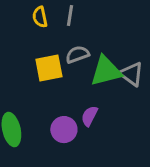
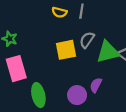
yellow semicircle: (40, 17) -> (59, 12), turned -64
gray semicircle: (77, 54) -> (87, 40), turned -35

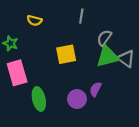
yellow semicircle: (59, 12) -> (34, 20), moved
gray semicircle: (87, 40) -> (104, 38), moved

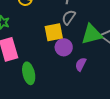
gray semicircle: (104, 38) -> (69, 17), moved
purple circle: (77, 99) -> (64, 47), moved

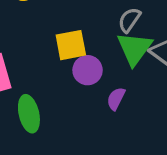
gray semicircle: (69, 17) -> (129, 20), moved
green triangle: (92, 34) -> (134, 48), turned -40

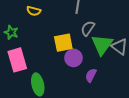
gray semicircle: (129, 20) -> (88, 28), moved

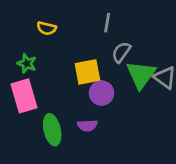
green star: (11, 32) -> (27, 63), moved
purple semicircle: (91, 75) -> (87, 125), moved, turned -120

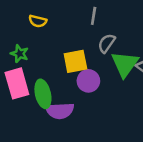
purple semicircle: (87, 125) -> (60, 111), moved, size x1.5
green ellipse: (52, 130) -> (43, 94), moved

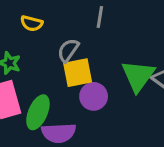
gray semicircle: (107, 43) -> (68, 50), moved
green ellipse: (43, 94) -> (38, 112), turned 36

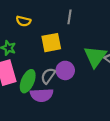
gray semicircle: (68, 50) -> (48, 76), moved
yellow square: (78, 73) -> (51, 43), moved

